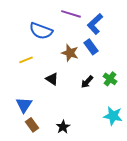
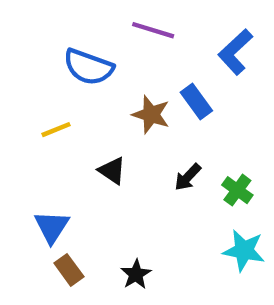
blue L-shape: (95, 24) -> (235, 52), moved
green cross: (110, 79) -> (237, 190), moved

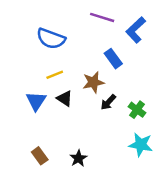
purple line: (153, 30) -> (102, 17), moved
brown star: (151, 114) -> (93, 82), moved, turned -30
yellow line: (56, 130) -> (55, 75), moved
blue triangle: (52, 227) -> (36, 101), moved

